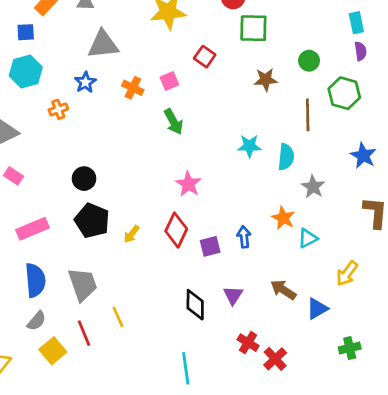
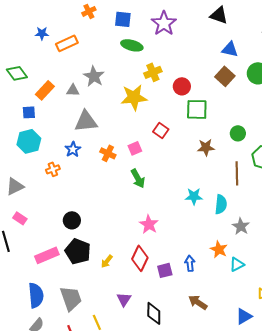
pink rectangle: (33, 229) -> (47, 255), moved
brown arrow: (283, 290) -> (198, 302), moved
purple triangle: (233, 295) -> (124, 299), moved

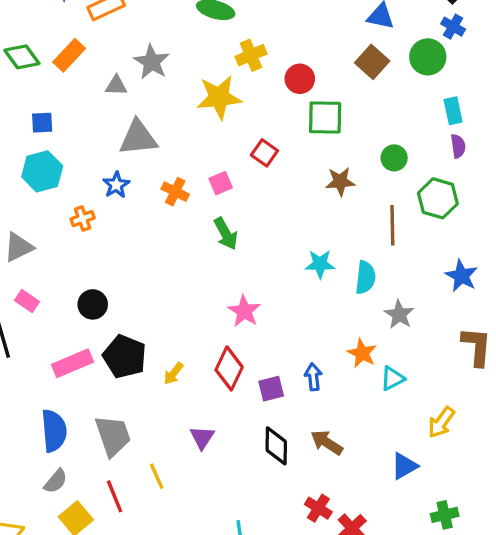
orange rectangle: (45, 90) -> (69, 55), moved
black circle: (72, 220) -> (93, 304), moved
black diamond: (154, 313) -> (276, 446), moved

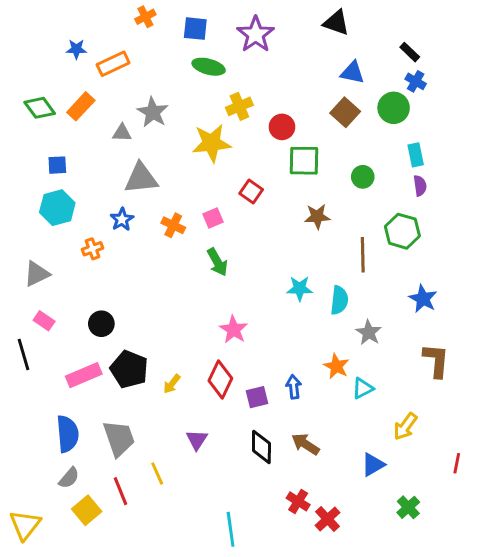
green circle: (394, 158) -> (363, 177), moved
green cross: (445, 515) -> (408, 507), turned -30

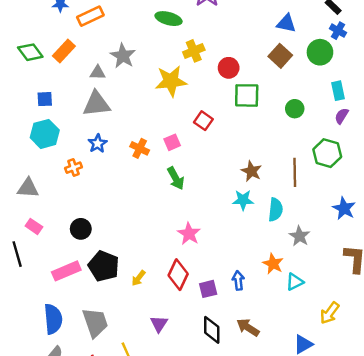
gray triangle: (141, 178) -> (96, 104), moved
purple semicircle: (420, 186) -> (342, 116), turned -140
brown star: (317, 216) -> (251, 171), moved, turned 30
gray triangle: (37, 274) -> (28, 188), turned 30

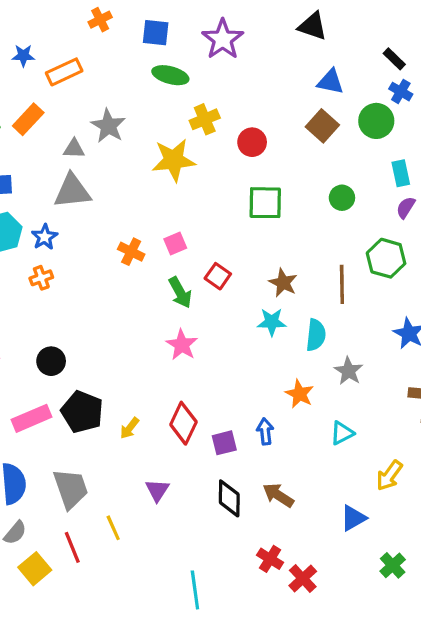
green square: (247, 95) -> (265, 203), moved
red square: (203, 121) -> (218, 276), moved
blue star: (98, 144) -> (45, 237), moved
pink star: (189, 234) -> (182, 345), moved
orange star: (273, 264) -> (299, 394), moved

